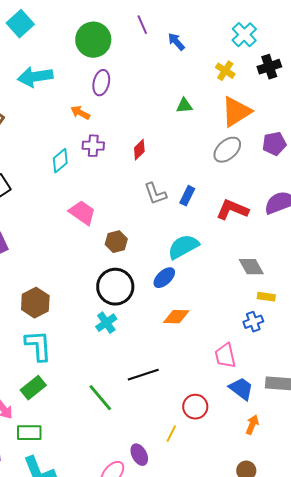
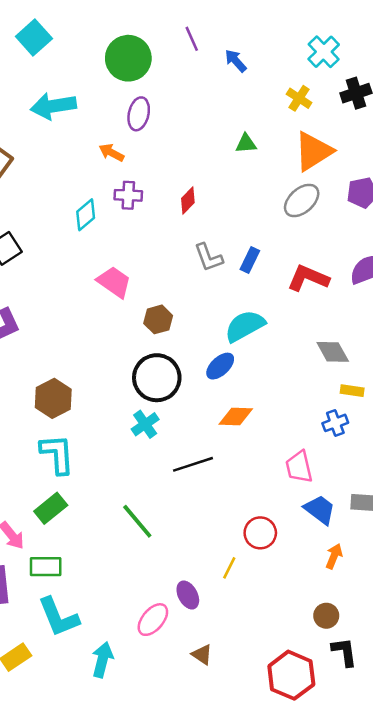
black line: (143, 375) -> (193, 464), moved

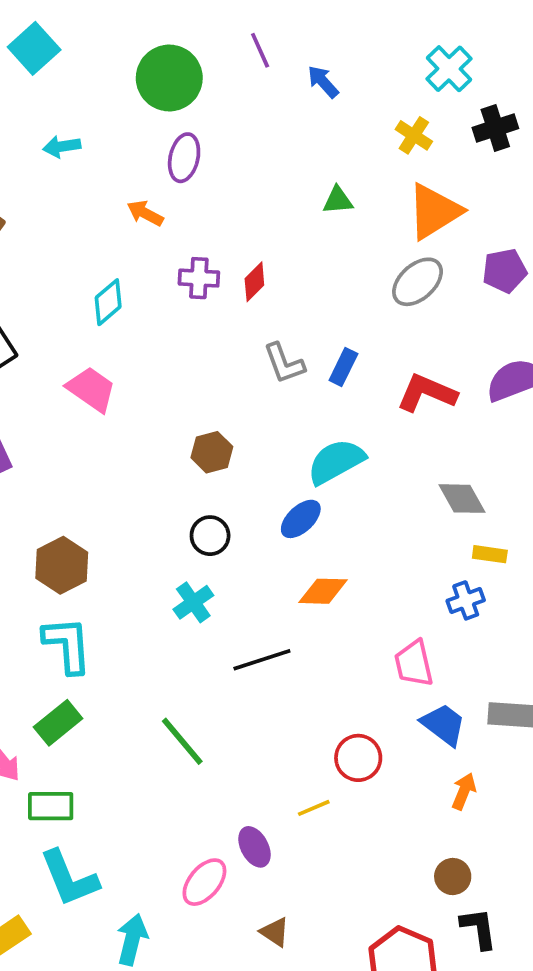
cyan arrow: (53, 106) -> (62, 147), size x0.6
purple cross: (128, 195) -> (199, 278), moved
pink trapezoid: (114, 282) -> (91, 389), moved
black circle: (157, 378) -> (210, 536), size x0.6
yellow line: (229, 568) -> (314, 808), turned 40

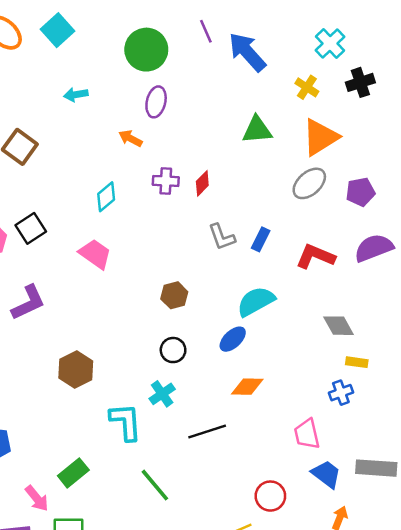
blue arrow: (323, 82) -> (247, 52), size x1.8
green triangle: (338, 200) -> (257, 130), size x1.5
purple pentagon: (505, 271) -> (360, 192), moved
cyan L-shape: (67, 645) -> (126, 422), moved

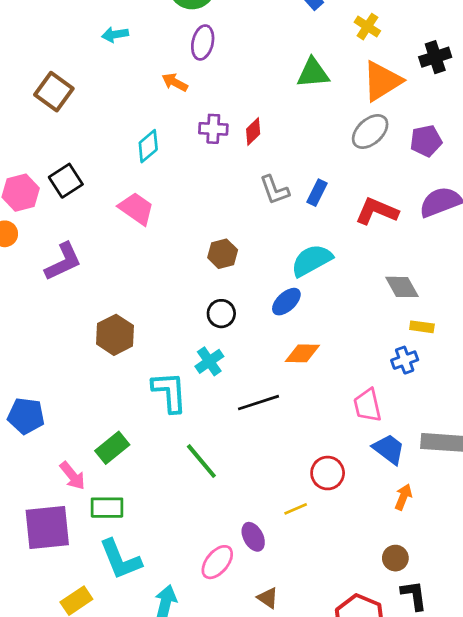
black cross: (360, 82) -> (435, 57), moved

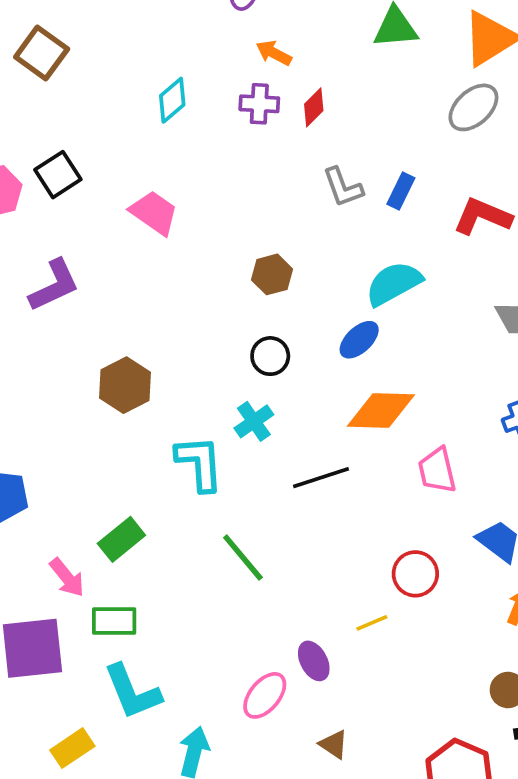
orange arrow: (175, 82) -> (274, 53), moved
cyan diamond: (148, 146) -> (172, 100), moved
orange diamond: (302, 353) -> (381, 411), size x1.4
pink trapezoid: (367, 405) -> (437, 470), moved

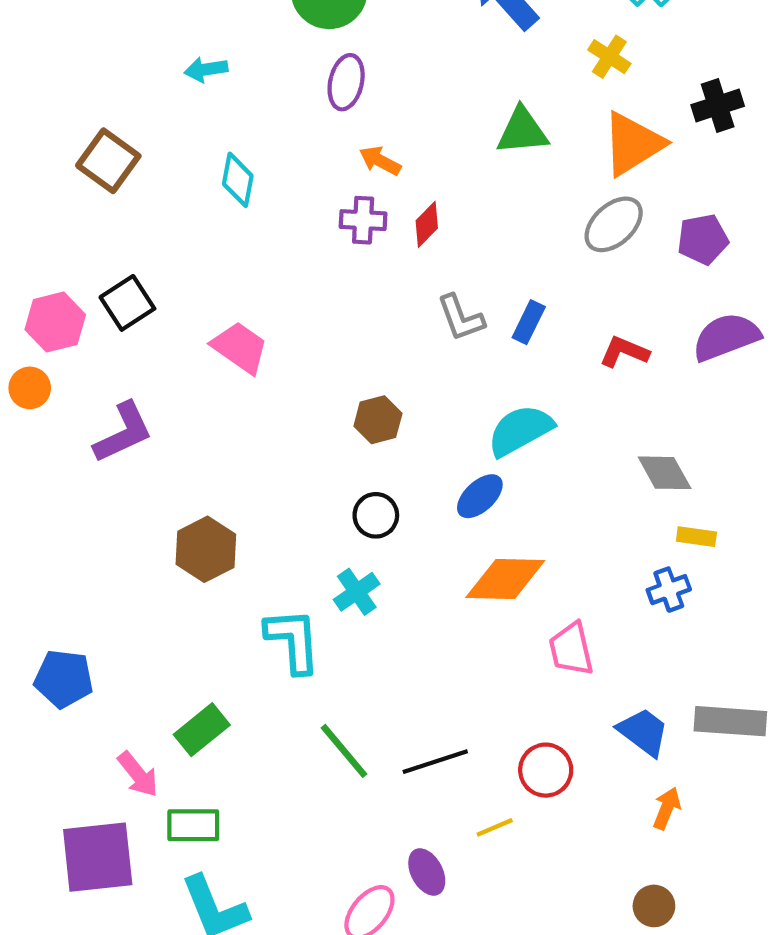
cyan diamond: (172, 100) -> (238, 180), moved, turned -39
red L-shape: (483, 216) -> (624, 352), size x0.7
black line: (321, 478) -> (435, 762), moved

